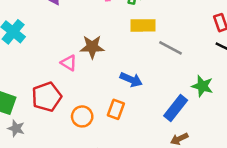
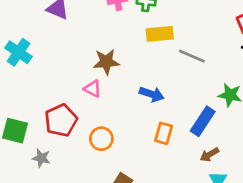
pink triangle: (69, 63) -> (93, 89), moved
orange rectangle: (116, 109) -> (164, 133), moved
gray star: (16, 128) -> (41, 158), moved

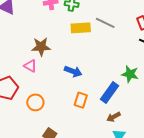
gray line: (192, 56) -> (105, 23), moved

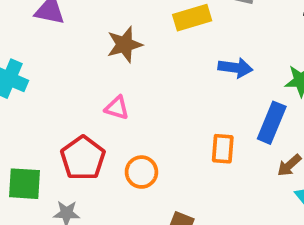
brown star: (41, 47) -> (125, 45), moved
blue arrow: (73, 71) -> (235, 68), moved

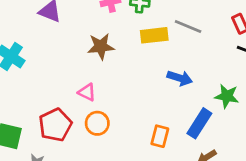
orange circle: (141, 172) -> (97, 123), moved

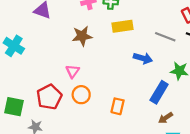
gray line: (188, 26) -> (165, 37), moved
pink triangle: (87, 92) -> (73, 71), turned 40
orange rectangle: (160, 136) -> (118, 106), moved

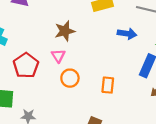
brown star: (82, 36) -> (65, 31), moved
red pentagon: (49, 97) -> (26, 65), moved

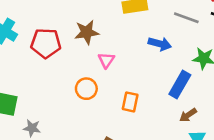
pink triangle: (58, 56) -> (106, 60), moved
red pentagon: (26, 65) -> (46, 43), moved, turned 30

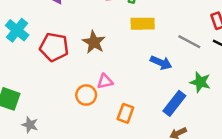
brown star: (87, 32) -> (94, 42), turned 30
pink triangle: (106, 60) -> (105, 81), moved, turned 35

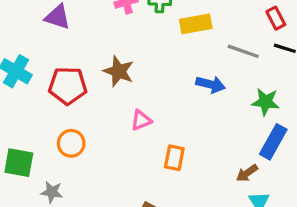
yellow rectangle: (143, 24) -> (196, 24), moved
orange circle: (86, 95) -> (71, 143), moved
blue rectangle: (174, 103) -> (273, 142), moved

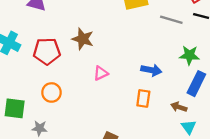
blue arrow: (210, 84) -> (151, 70), moved
orange rectangle: (174, 158) -> (143, 98), moved
brown arrow: (247, 173) -> (179, 107), turned 56

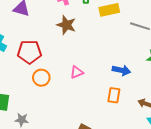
brown star: (83, 39) -> (66, 25), moved
orange circle: (51, 92) -> (41, 78), moved

